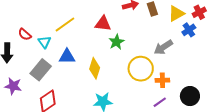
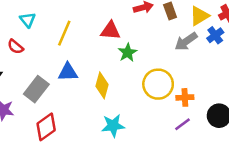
yellow line: (65, 24) -> (64, 33), turned -30
cyan triangle: (44, 42) -> (28, 20), moved
gray arrow: (163, 47) -> (186, 41), moved

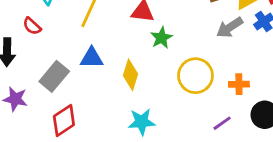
orange cross: (185, 97) -> (239, 84), moved

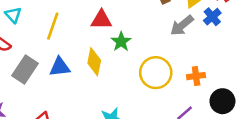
yellow diamond: (131, 75) -> (94, 62), moved
gray rectangle: (54, 76) -> (25, 70), moved

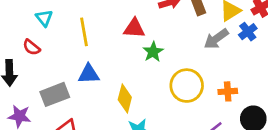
yellow line: (53, 26) -> (84, 32), turned -32
yellow diamond: (94, 62) -> (125, 98), moved
gray rectangle: (25, 70) -> (55, 94), moved, turned 32

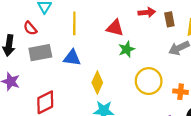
gray rectangle: (55, 94) -> (40, 53), moved

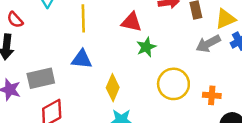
red semicircle: (30, 28) -> (15, 20), moved
gray rectangle: (40, 53) -> (41, 78), moved

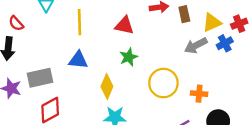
green star: (146, 47) -> (129, 57), moved

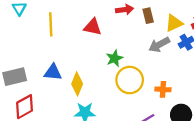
green star: (129, 57) -> (114, 58), moved
blue triangle: (78, 60) -> (53, 72), moved

